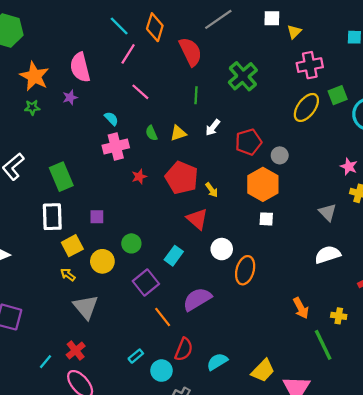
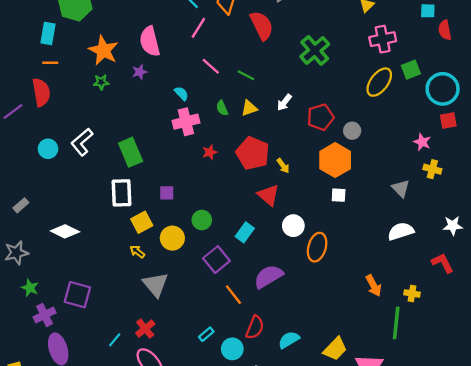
green line: (196, 95) -> (246, 75), moved, turned -66
green line: (323, 345) -> (396, 323), turned 32

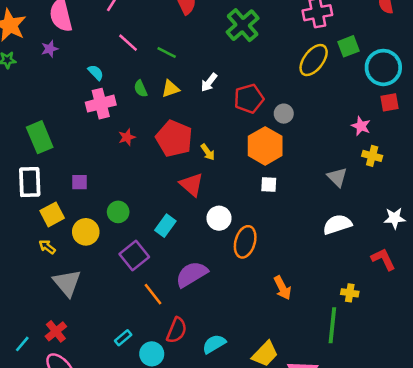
orange arrow: (374, 286) -> (282, 288), moved

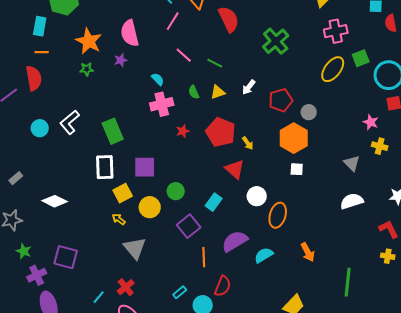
purple square: (80, 182) -> (145, 167), size x1.6
yellow cross: (350, 293) -> (388, 256), moved
orange line: (153, 294) -> (204, 257), turned 36
cyan semicircle: (214, 344) -> (264, 255), moved

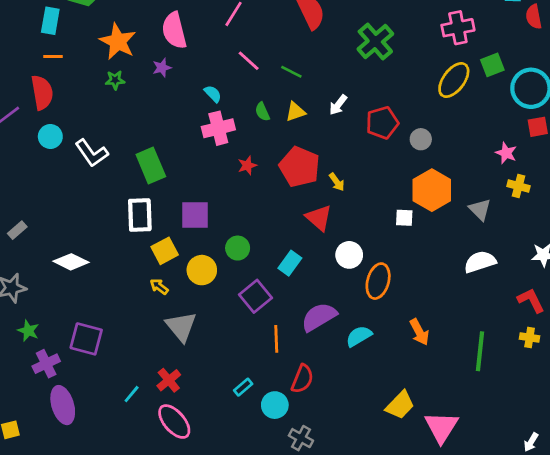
white L-shape: (70, 122) -> (92, 153), turned -85
cyan circle: (40, 128) -> (50, 136), moved
orange hexagon: (294, 138) -> (432, 190), moved
green line: (348, 282) -> (480, 351), moved

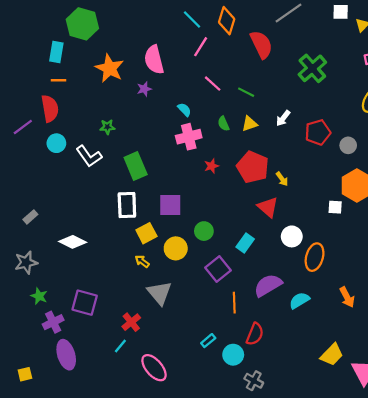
green star: (115, 80) -> (107, 127), moved
red cross: (169, 380) -> (131, 322), moved

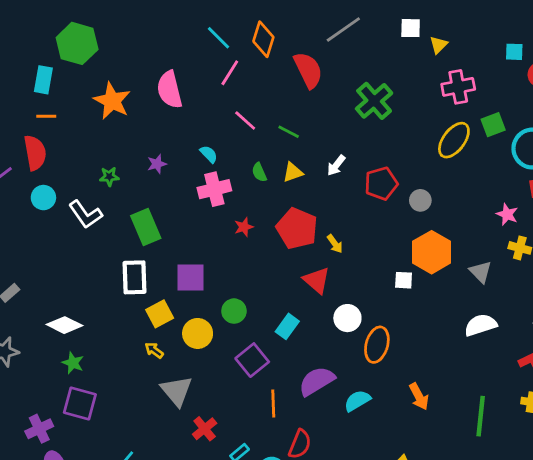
purple star: (144, 89) -> (157, 164), moved
green star: (39, 296) -> (73, 363), moved
red cross: (131, 322) -> (205, 429), moved

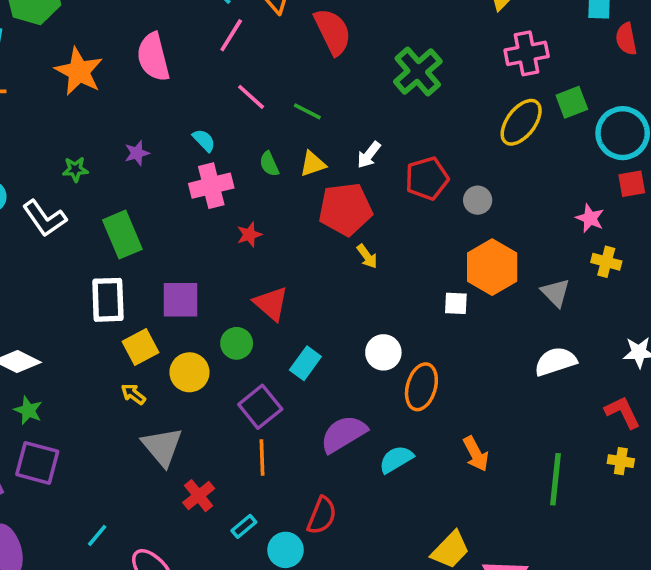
red pentagon: (297, 228) -> (345, 209), moved, turned -30
red triangle: (317, 280) -> (271, 303), moved
orange line: (273, 404) -> (262, 457), moved

